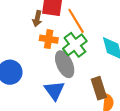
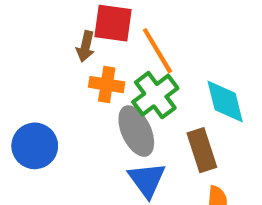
brown rectangle: (99, 88) -> (202, 150), moved
blue triangle: (54, 90) -> (147, 180), moved

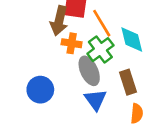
brown arrow: (85, 46) -> (59, 21), size x1.6
cyan diamond: (225, 101) -> (132, 40), moved
blue circle: (35, 146) -> (40, 90), moved

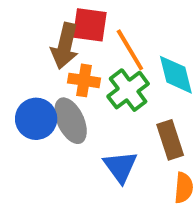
gray ellipse: (89, 71) -> (71, 121), moved
blue circle: (40, 90) -> (36, 119), moved

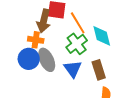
orange cross: (84, 80) -> (36, 40), moved
blue triangle: (120, 167) -> (73, 69), moved

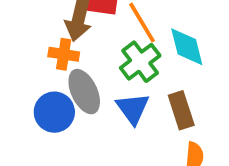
blue circle: (29, 59) -> (54, 112), moved

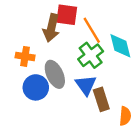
orange cross: (64, 54) -> (25, 56), moved
brown rectangle: (181, 110) -> (101, 99), moved

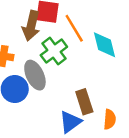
green cross: (91, 55) -> (54, 51), moved
blue triangle: (86, 85) -> (70, 122), moved, turned 30

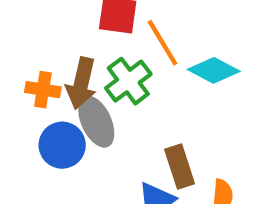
brown arrow: (31, 26) -> (81, 83), moved
cyan diamond: (105, 45) -> (214, 70), turned -48

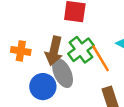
orange line: (162, 43) -> (101, 58), moved
orange cross: (43, 90) -> (21, 51), moved

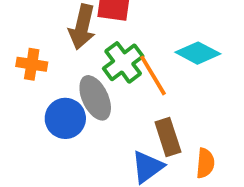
brown arrow: (54, 51) -> (82, 27), moved

